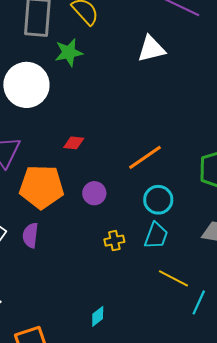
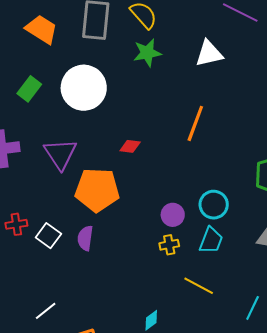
green star: (69, 53) -> (147, 53), moved
orange line: (145, 157) -> (195, 123), moved, turned -36
purple circle: (94, 193) -> (173, 215), moved
yellow line: (173, 278) -> (199, 286), moved

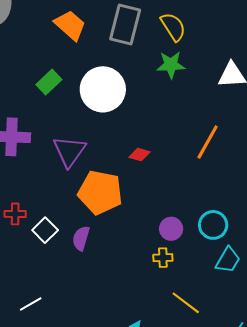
cyan trapezoid: (211, 240) -> (228, 260), moved

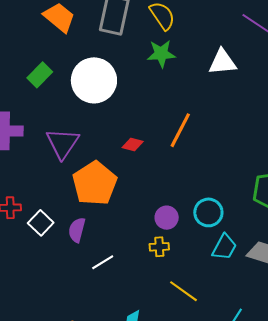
orange line: (208, 142) -> (180, 130), moved
orange pentagon: (100, 192) -> (95, 183), turned 30
white line: (31, 304) -> (103, 262), moved

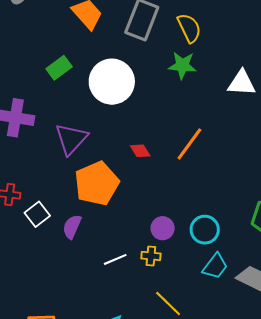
red diamond: (133, 144) -> (140, 151), turned 35
white line: (103, 262) -> (115, 259), moved

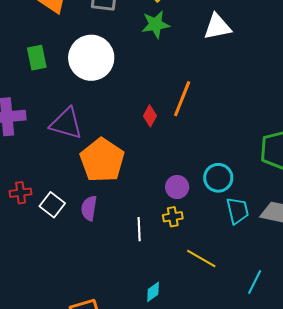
green rectangle: (59, 68) -> (37, 58), turned -50
purple triangle: (71, 139) -> (66, 123), turned -42
red diamond: (140, 151) -> (150, 116), moved, turned 75
white line: (115, 259) -> (139, 229), turned -55
cyan trapezoid: (215, 266) -> (238, 211), turned -36

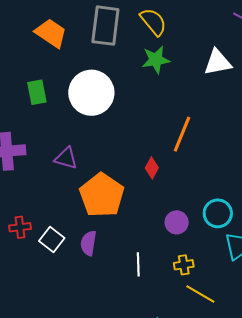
red diamond: (150, 116) -> (152, 168), moved
purple triangle: (66, 123) -> (66, 158), size x0.7
yellow cross: (173, 217) -> (184, 265), moved

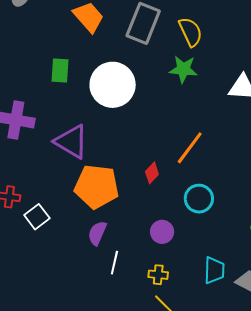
purple triangle: (66, 158) -> (71, 142), size x1.5
orange pentagon: (102, 195) -> (97, 187), turned 30
cyan circle: (218, 213) -> (199, 199), moved
purple semicircle: (88, 243) -> (97, 233), moved

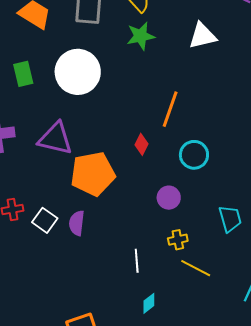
purple semicircle: (97, 233) -> (77, 223), moved
white line: (114, 263) -> (137, 261), moved

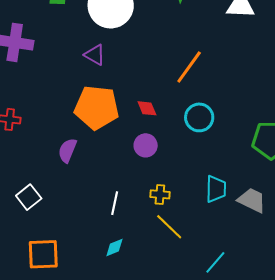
purple triangle: (55, 138) -> (95, 55), moved, size x0.6
red diamond: (142, 144) -> (147, 108), moved, turned -65
purple circle: (169, 198) -> (146, 145), moved
white square: (45, 220) -> (29, 197), moved

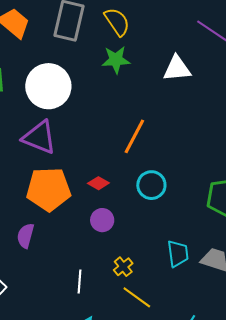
purple triangle: (95, 55) -> (39, 137), size x1.6
red diamond: (147, 108) -> (98, 183), turned -30
yellow cross: (160, 194) -> (123, 267), turned -36

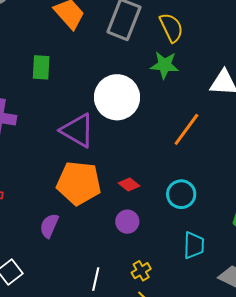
white circle: (48, 86) -> (117, 97), moved
orange line: (134, 136) -> (186, 129), moved
cyan trapezoid: (178, 254) -> (194, 245), moved

